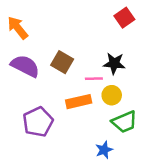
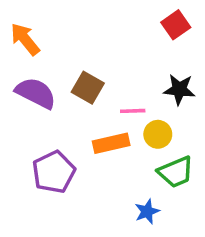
black star: (114, 63) -> (179, 89), moved

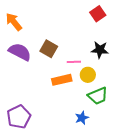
purple pentagon: (54, 172) -> (19, 117), moved

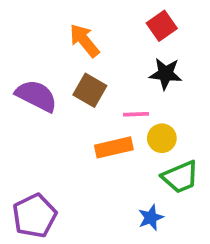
red square: (98, 14) -> (162, 26), moved
orange arrow: (14, 22) -> (84, 40), moved
black star: (100, 50) -> (166, 74), moved

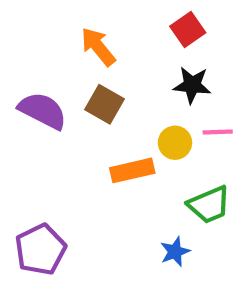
pink line: (136, 114) -> (218, 132), moved
yellow circle: (162, 138) -> (175, 143), moved

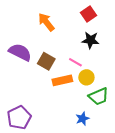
brown square: (105, 104) -> (46, 61), moved
pink line: (218, 132) -> (75, 62), moved, turned 32
yellow circle: (175, 143) -> (86, 77), moved

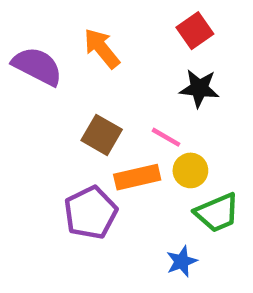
purple semicircle: (20, 52) -> (37, 66), moved
purple pentagon: (19, 118) -> (91, 213), moved

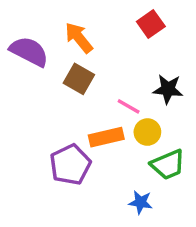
black star: (199, 88) -> (168, 89), moved
brown square: (102, 135) -> (79, 79), moved
blue star: (182, 261) -> (141, 202), turned 30

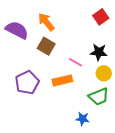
red square: (151, 24) -> (101, 17), moved
yellow circle: (147, 132) -> (104, 73), moved
purple pentagon: (70, 165) -> (27, 82), moved

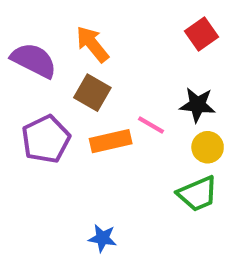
orange rectangle: (62, 80) -> (111, 141), moved
purple pentagon: (27, 82) -> (46, 139), moved
blue star: (83, 119) -> (102, 238), moved

